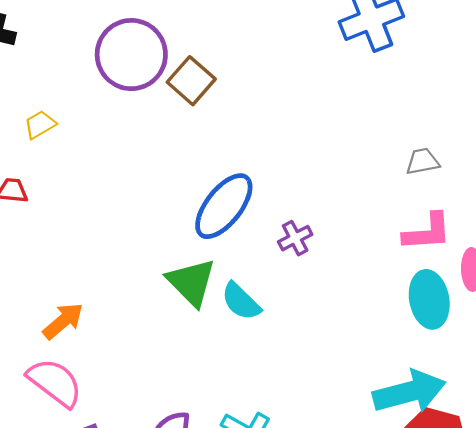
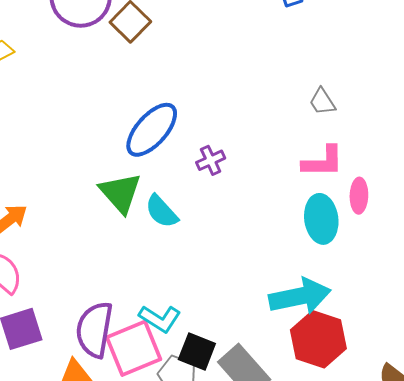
gray trapezoid: (423, 161) -> (322, 102), turned -116

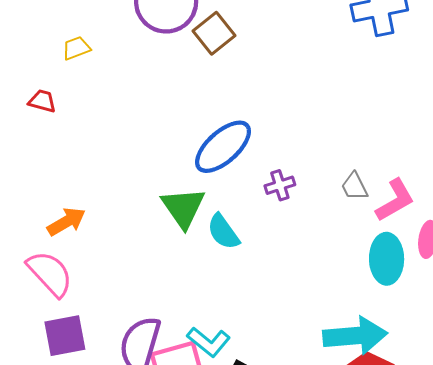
gray trapezoid: (322, 102) -> (354, 186), moved
pink L-shape: (323, 162) -> (395, 200), turned -36

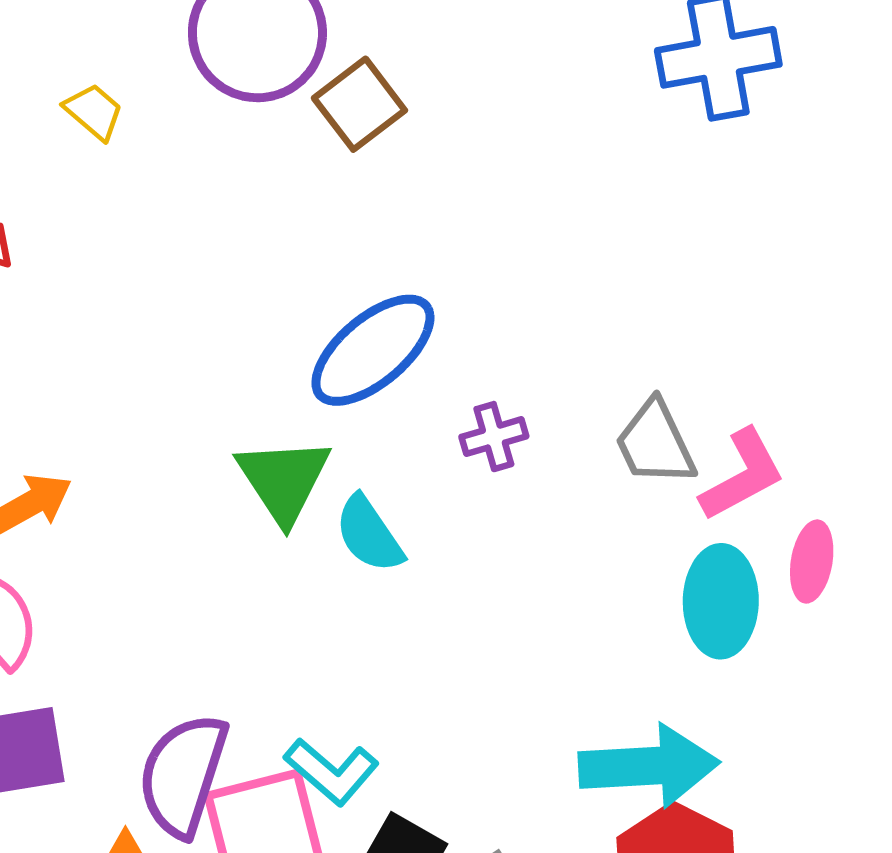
yellow trapezoid: (76, 48) -> (94, 112), moved, turned 60
gray trapezoid: (354, 186) -> (655, 443), size x1.4

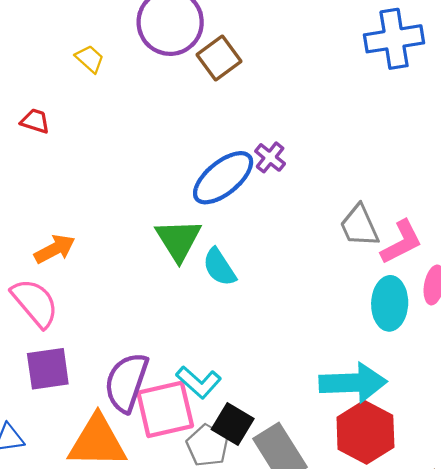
purple cross: (494, 437) -> (270, 157), moved, turned -36

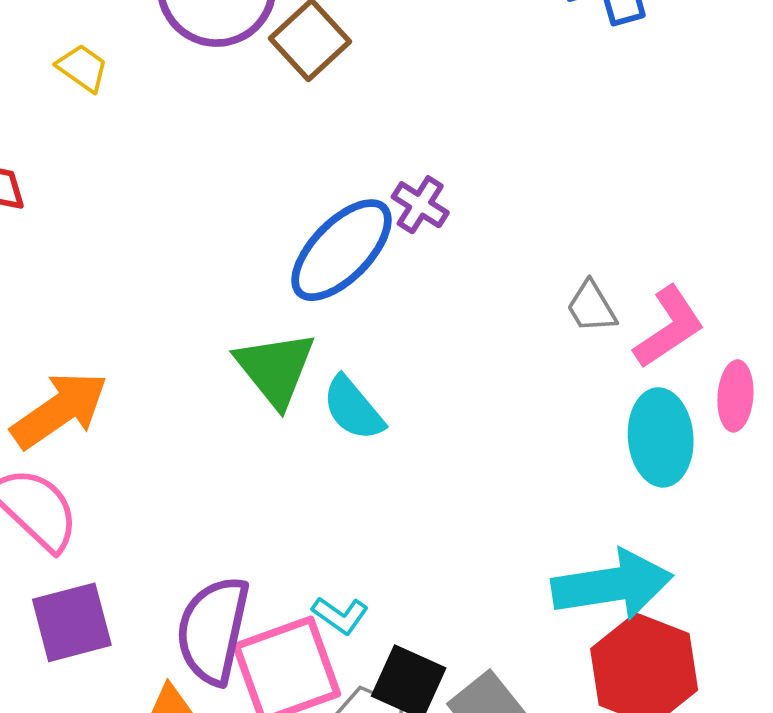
gray trapezoid: (359, 226) -> (591, 307), size x0.7
orange arrow: (55, 249) -> (60, 410), size x1.4
cyan L-shape: (199, 382) -> (340, 615), size x0.7

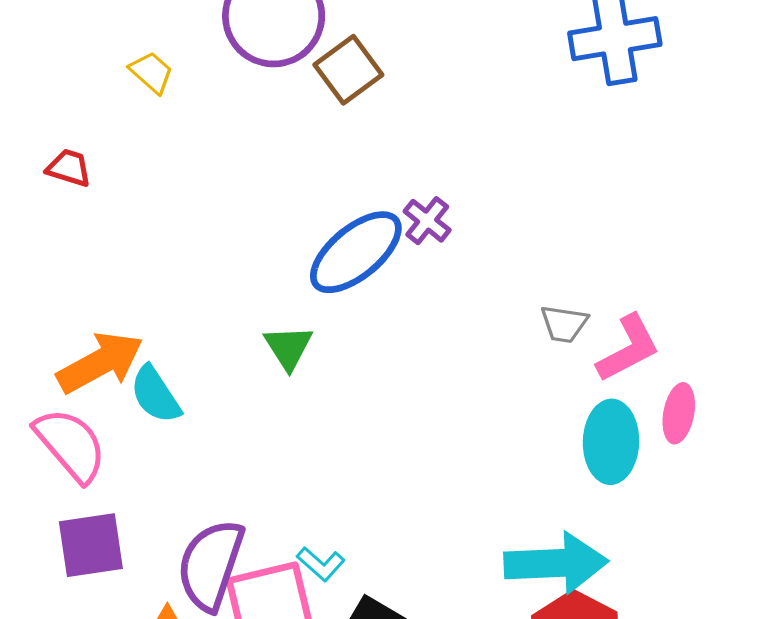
gray trapezoid: (591, 307) -> (564, 324), turned -57
green triangle: (275, 369) -> (288, 347), size x0.7
cyan semicircle: (353, 408) -> (155, 395), moved

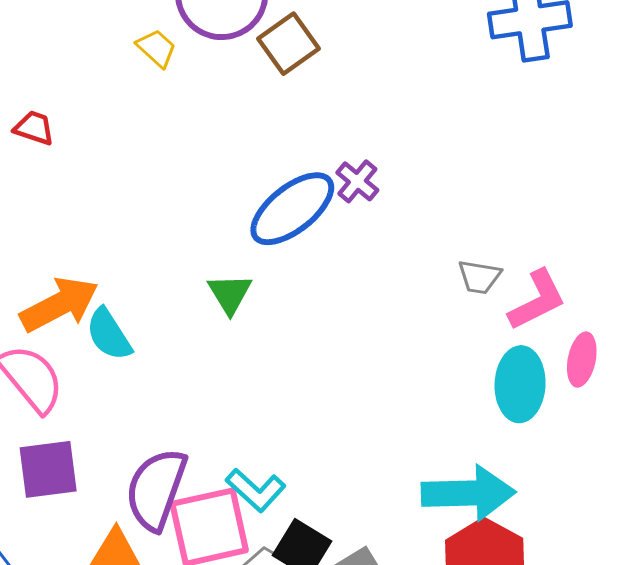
yellow trapezoid: (151, 72) -> (157, 48), moved
cyan L-shape: (321, 564) -> (256, 490), size x1.4

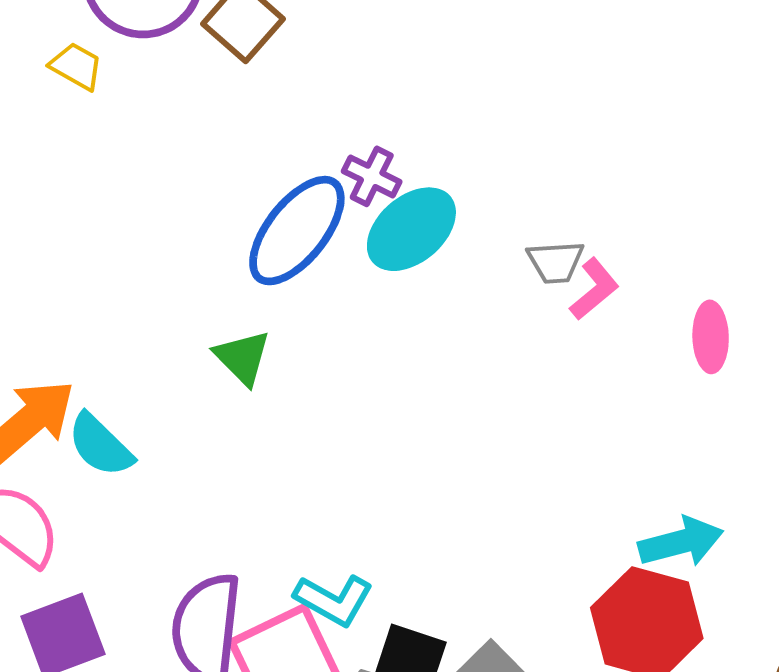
pink L-shape: (537, 300) -> (594, 289), moved, size x0.7
cyan ellipse: (520, 384) -> (411, 229), moved, turned 60
cyan arrow: (468, 493) -> (681, 542), moved, size x0.7

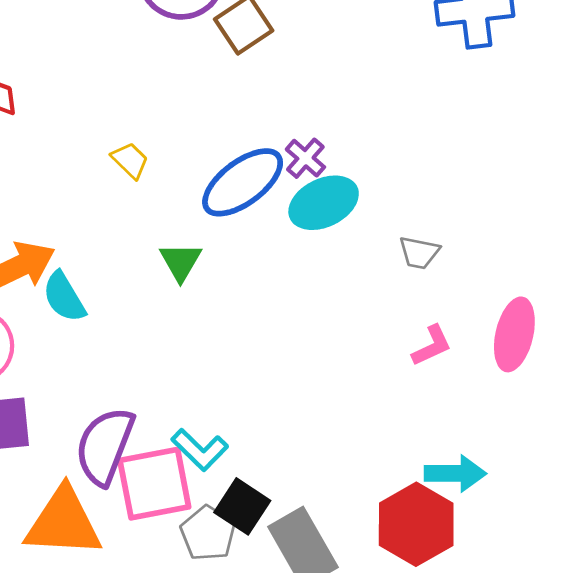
yellow trapezoid: (76, 66) -> (130, 160), moved
pink L-shape: (594, 289) -> (432, 346), moved
pink ellipse: (711, 337) -> (514, 334), size x1.4

